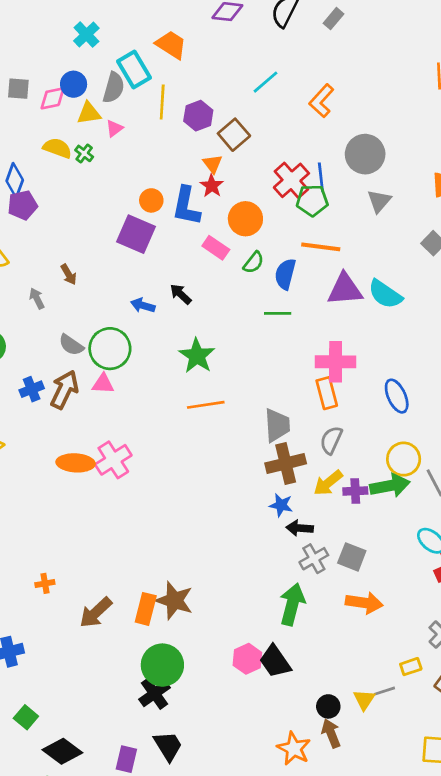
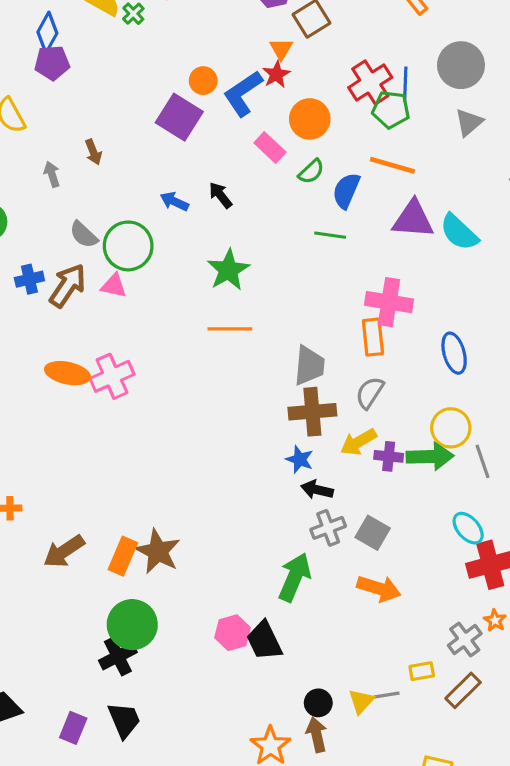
blue L-shape: (186, 206) -> (243, 93), turned 36

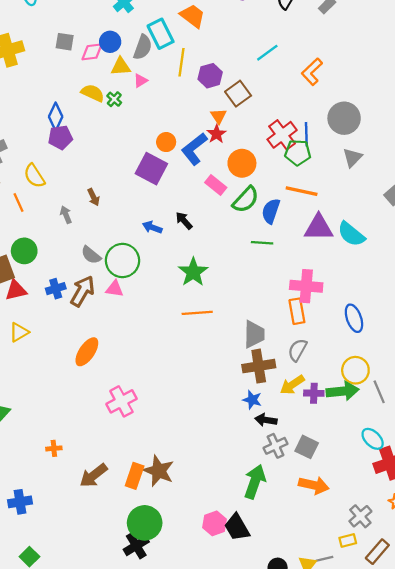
green semicircle: (311, 171) -> (246, 200), size x1.5
orange ellipse: (67, 373) -> (87, 352), turned -64
pink cross: (112, 376) -> (121, 401), moved
gray cross: (465, 639) -> (360, 516), moved

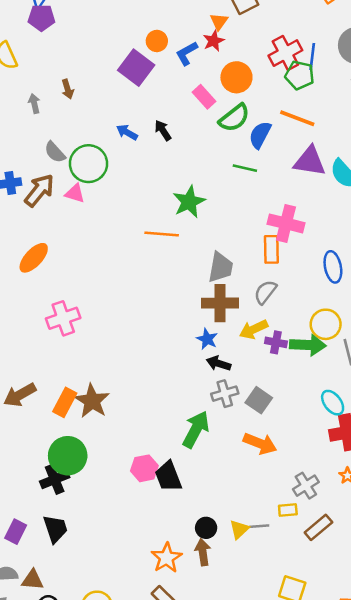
blue L-shape: (194, 149) -> (187, 53), size x0.7
green star: (193, 272) -> (189, 202), moved

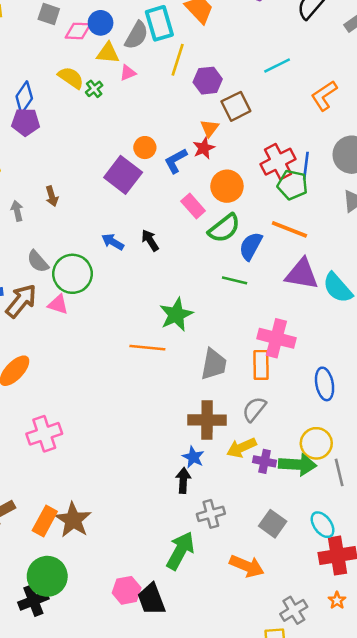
gray trapezoid: (221, 267) -> (214, 364), moved
black arrow: (219, 363) -> (183, 480), moved, turned 75
gray square: (259, 400) -> (273, 524), moved

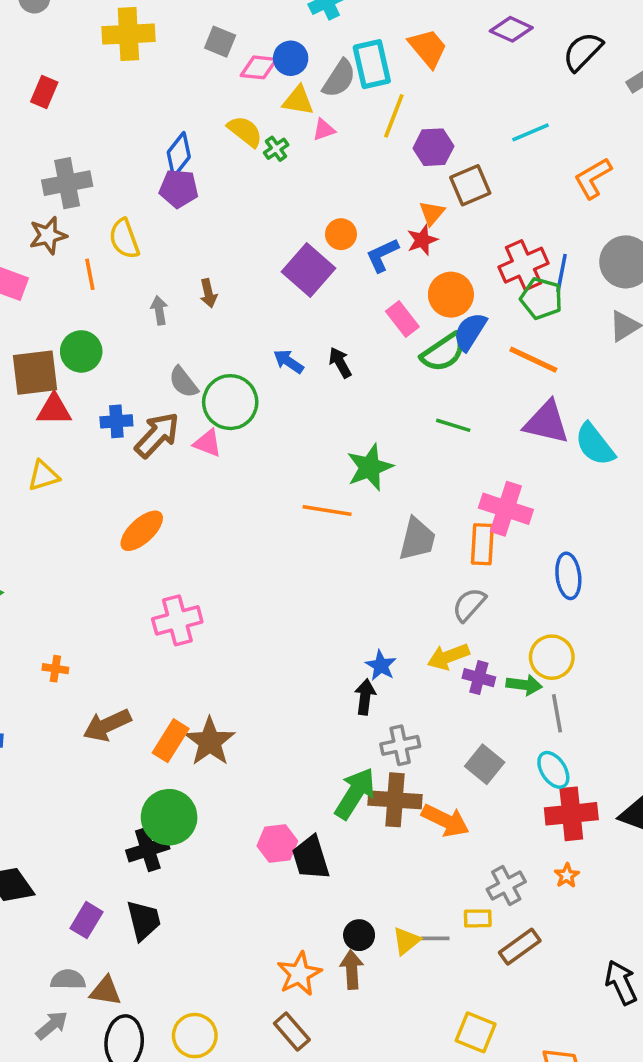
blue semicircle: (251, 246) -> (470, 332), moved
brown cross: (207, 420) -> (395, 800), moved
green arrow: (298, 465) -> (524, 685), size x0.7
gray line: (339, 472) -> (557, 713), moved

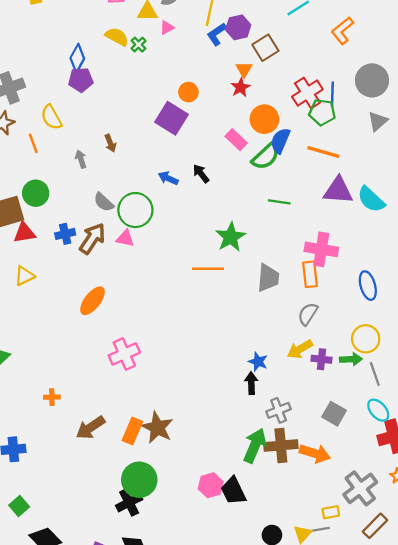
blue L-shape: (382, 255) -> (217, 34), moved
gray cross: (506, 886) -> (360, 488), size x1.4
yellow rectangle: (478, 918) -> (331, 512), moved

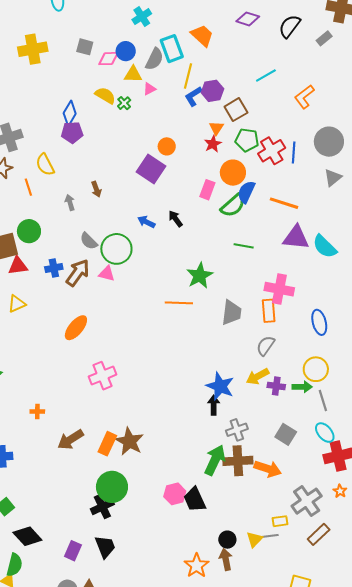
green pentagon: (322, 112) -> (247, 140), moved
pink rectangle: (236, 140) -> (207, 190), turned 66
blue star: (258, 362) -> (220, 386), size x1.6

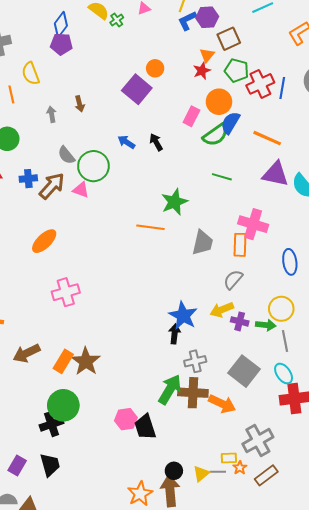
gray square: (286, 434) -> (244, 371), size x1.4
orange star: (340, 491) -> (240, 468), moved
brown arrow: (226, 560) -> (170, 491), size x1.4

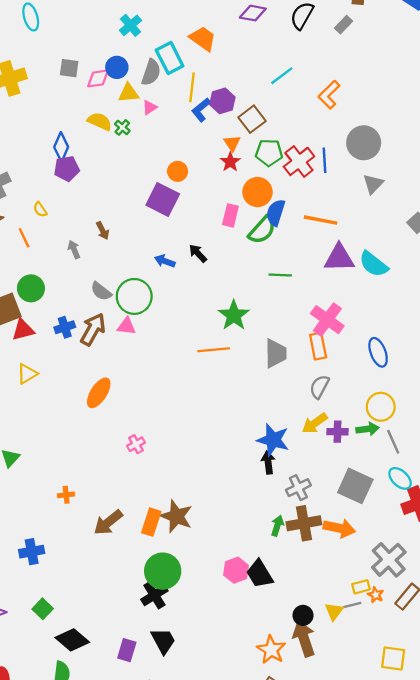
yellow semicircle: (31, 74) -> (40, 209), size x0.6
pink cross: (253, 224) -> (327, 320), turned 32
pink cross: (66, 292) -> (136, 444), size x0.6
green arrow: (170, 389) -> (277, 526), size x0.6

